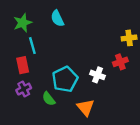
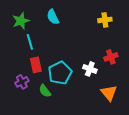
yellow cross: (129, 38) -> (105, 20), moved
red rectangle: (23, 65) -> (36, 65), moved
orange triangle: (86, 107) -> (109, 93), moved

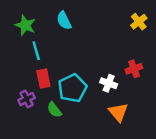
yellow cross: (105, 20) -> (139, 22), moved, turned -32
green star: (21, 21) -> (25, 25), turned -30
orange triangle: (109, 93) -> (118, 112), moved

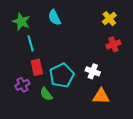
yellow cross: (139, 22) -> (109, 19), moved
red cross: (134, 69) -> (113, 44), moved
orange triangle: (118, 112) -> (101, 96), turned -48

